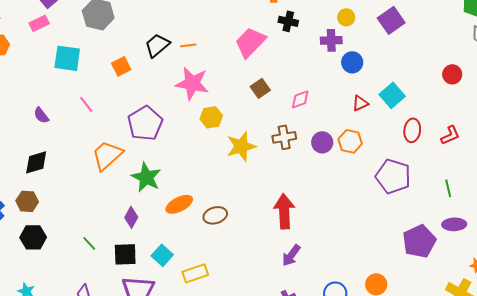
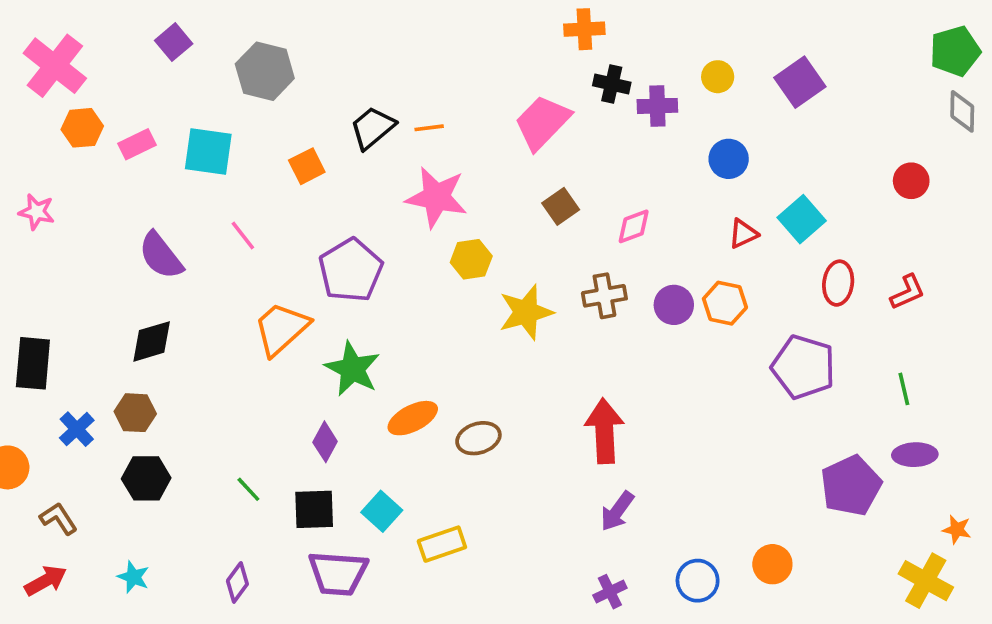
pink rectangle: (39, 23) -> (137, 144), moved
purple cross: (331, 40) -> (657, 106), moved
purple semicircle: (41, 115) -> (161, 256), size x1.6

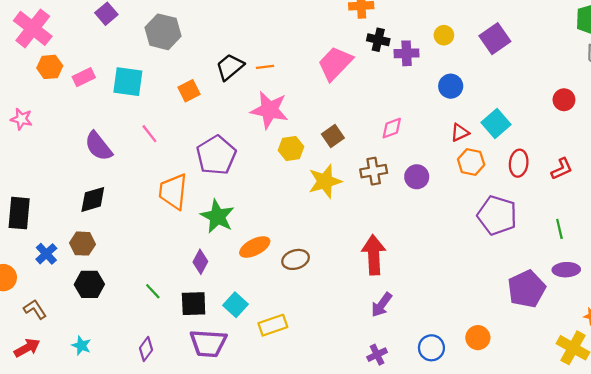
brown square: (561, 206) -> (333, 136), moved
orange hexagon: (725, 303) -> (471, 162), moved
orange trapezoid: (281, 329) -> (173, 191), turned -42

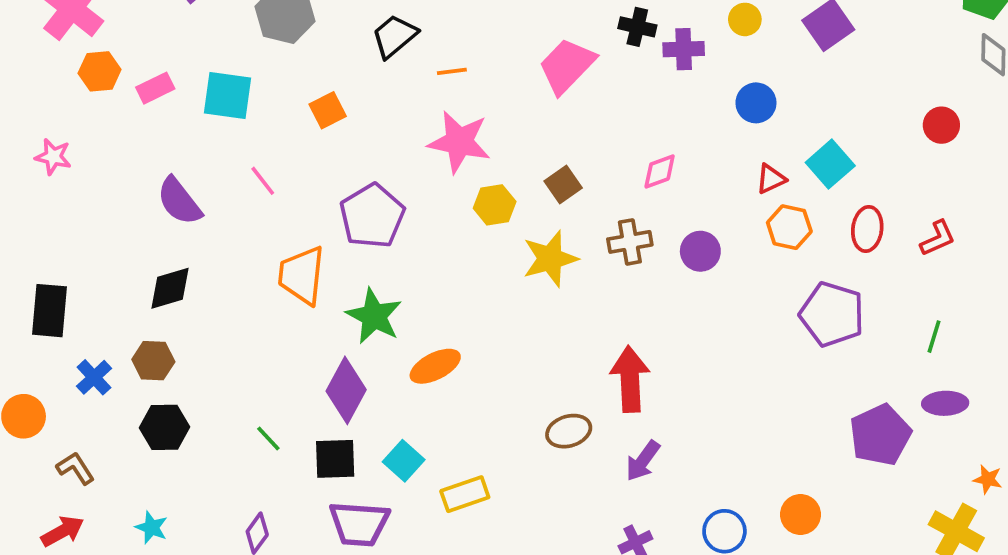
black trapezoid: (230, 67) -> (394, 36), moved
green line: (559, 229) -> (934, 337), turned 30
brown ellipse: (296, 259) -> (569, 431), moved
purple diamond: (200, 262) -> (346, 390), size x1.6

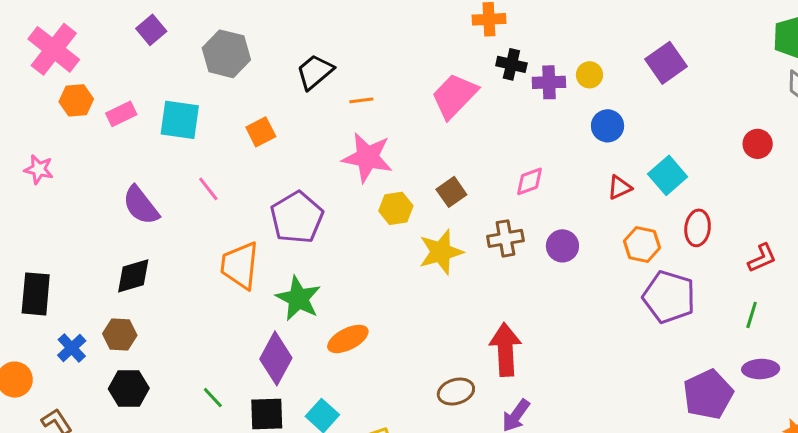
yellow circle: (745, 19) -> (589, 75), moved
orange hexagon: (789, 227) -> (642, 244), moved
red L-shape: (938, 238) -> (762, 258), moved

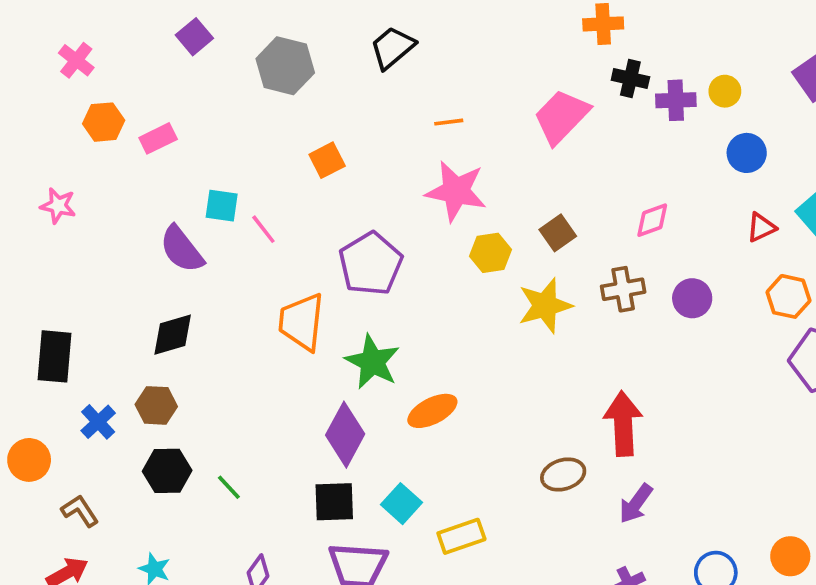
pink cross: (54, 49) -> (76, 60), size x0.6
black trapezoid: (315, 72) -> (392, 48), moved
cyan square: (180, 120) -> (222, 206), moved, size x0.7
green line: (213, 398) -> (229, 487), moved

